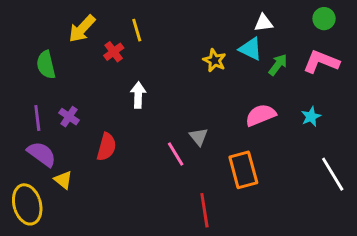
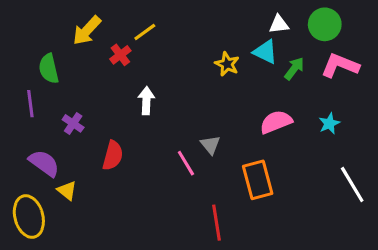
green circle: (324, 19) -> (325, 24), moved, size x1.4
yellow line: (137, 30) -> (145, 32), turned 70
purple line: (37, 118) -> (30, 104), moved

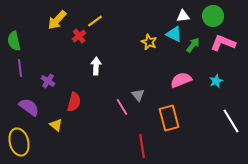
green semicircle: (49, 69) -> (14, 41), moved
yellow triangle: (67, 191) -> (56, 125), moved

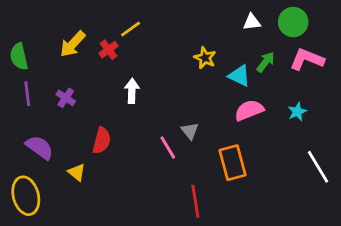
yellow arrow: (57, 20) -> (73, 44), moved
cyan triangle: (174, 34) -> (239, 76), moved
purple cross: (48, 81) -> (66, 98), moved

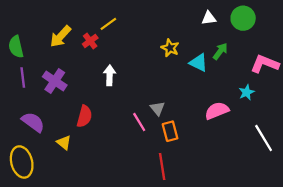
pink L-shape: (307, 59) -> (265, 64), moved
purple cross: (66, 98) -> (55, 81), size x1.5
pink semicircle: (249, 110) -> (217, 111), moved
orange rectangle: (233, 163) -> (170, 131), moved, size x0.7

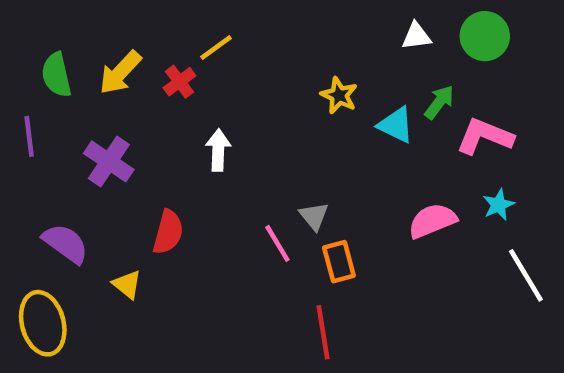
green semicircle: (16, 47) -> (56, 75), moved
pink L-shape: (265, 64) -> (485, 136), moved
purple line: (23, 78) -> (29, 136), moved
cyan star: (246, 92) -> (498, 205), moved

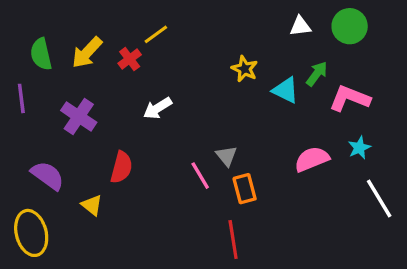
white arrow: (218, 150) -> (158, 108), turned -124

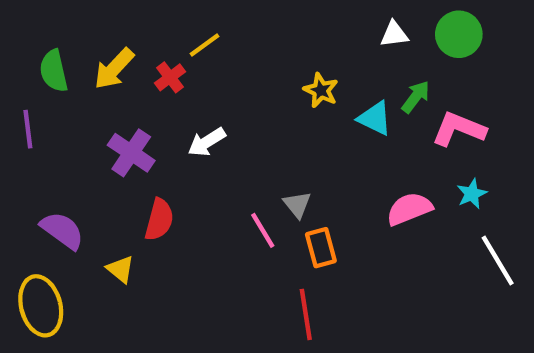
purple cross: (79, 116) -> (131, 153), moved

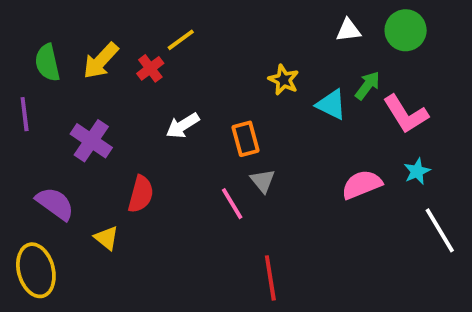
pink L-shape: (459, 129) -> (406, 114), turned -144
purple cross: (131, 153) -> (91, 141), moved
orange rectangle: (321, 248) -> (246, 139), moved

